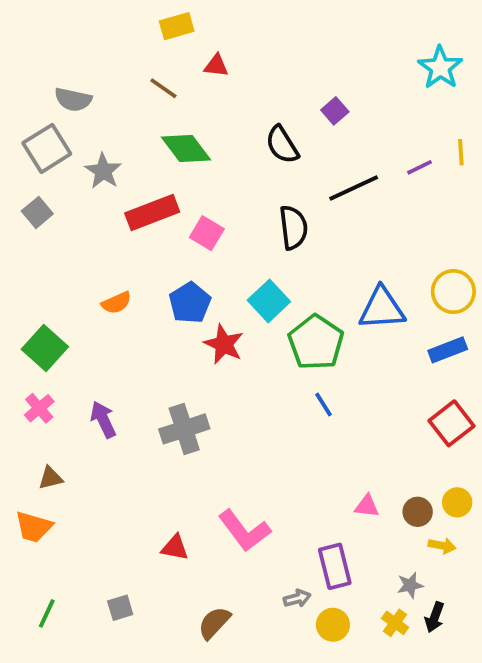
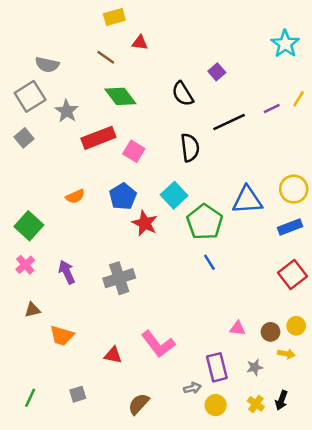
yellow line: (461, 152) -> (299, 99), turned 35
orange trapezoid: (34, 527) -> (62, 336), moved
gray star: (410, 585) -> (255, 367), moved

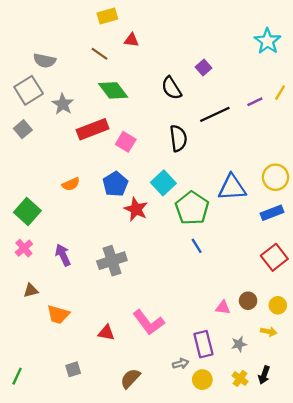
brown circle: (271, 332) -> (248, 301), moved
green line: (30, 398) -> (17, 376), moved

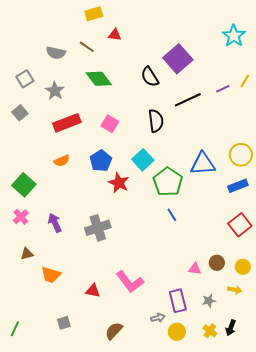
gray semicircle: (45, 61) -> (56, 53), moved
purple square: (203, 67) -> (178, 59), size x2.0
gray square: (29, 90) -> (25, 79), size x0.7
red rectangle: (93, 129) -> (67, 123), moved

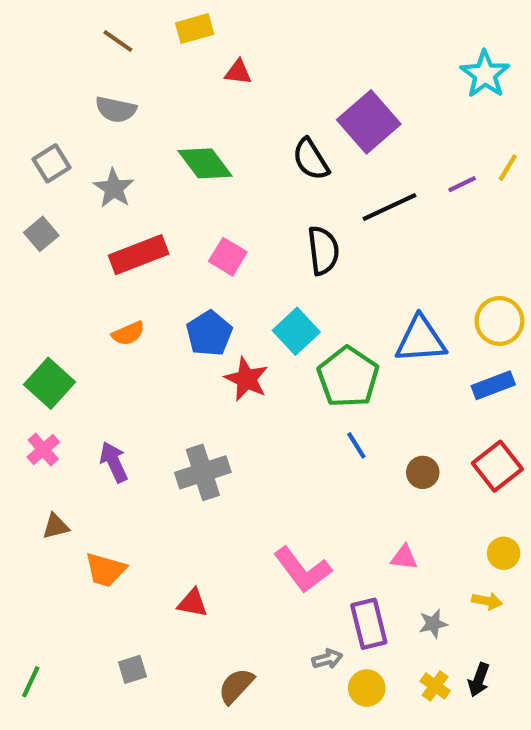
brown line: (87, 47) -> (118, 41), moved
brown circle: (217, 263) -> (423, 472), moved
pink L-shape: (130, 282) -> (302, 570), moved

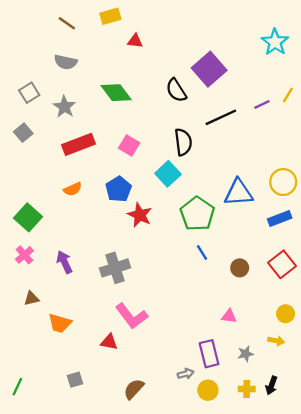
cyan square: (296, 331) -> (168, 174), moved
pink L-shape: (302, 570) -> (131, 316), moved
yellow cross: (435, 686) -> (247, 389), turned -35

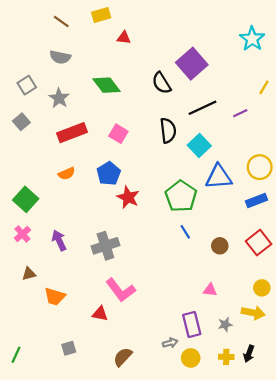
purple line: (262, 104) -> (240, 113), moved
cyan square: (168, 174) -> (199, 146), moved
yellow arrow: (276, 341) -> (253, 313), size x1.5

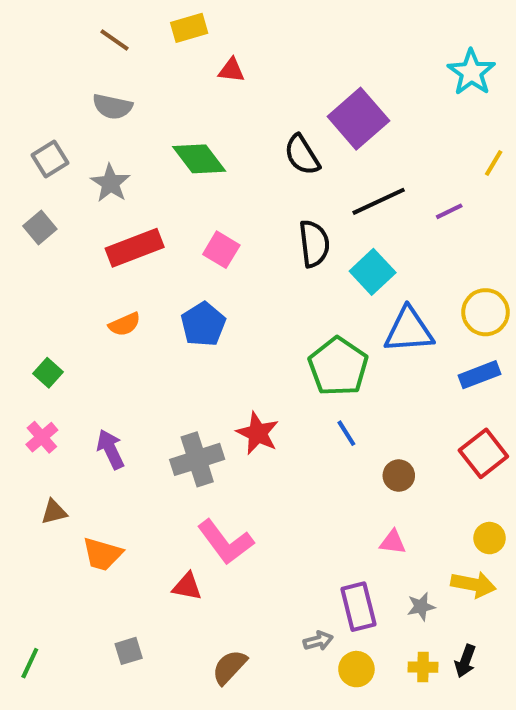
red star: (128, 197) -> (258, 433), moved
green square: (26, 199) -> (48, 373), size x0.6
brown circle: (220, 246) -> (399, 476), moved

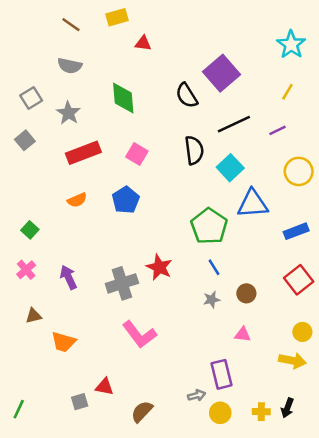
green diamond: (199, 159) -> (123, 98), turned 32
yellow line: (494, 163) -> (287, 92), moved
yellow circle: (485, 312) -> (299, 171), moved
red triangle: (187, 586) -> (105, 387), moved
gray star: (421, 607) -> (212, 300), moved

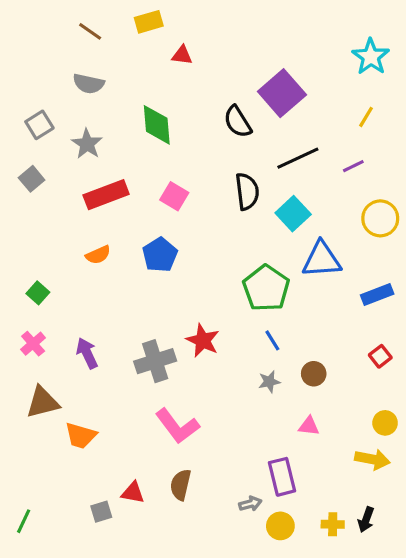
red square: (299, 280) -> (380, 356), size x0.6
brown triangle: (34, 316) -> (43, 402), size x1.6
brown semicircle: (142, 412) -> (181, 485), moved, turned -30

